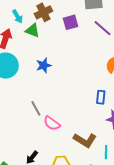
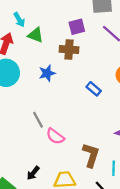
brown cross: (43, 12) -> (69, 49), moved, turned 30
blue rectangle: (101, 97) -> (94, 89), moved, turned -56
brown L-shape: (85, 140) -> (91, 155), turned -105

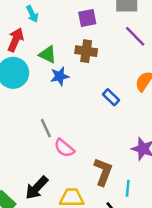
purple square: (77, 27) -> (87, 18), moved
green triangle: (35, 35) -> (48, 54), moved
black arrow: (33, 173) -> (37, 188), size x1.5

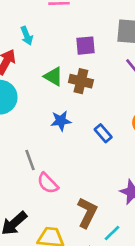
green triangle: (48, 54) -> (53, 76), moved
blue star: (60, 76) -> (61, 121), moved
cyan line: (128, 188) -> (112, 233), turned 35

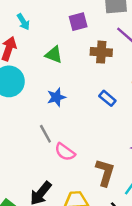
brown cross: (81, 81) -> (101, 52), moved
blue star: (61, 121) -> (56, 97), moved

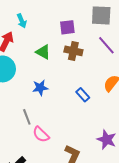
brown cross: (101, 52) -> (73, 51), moved

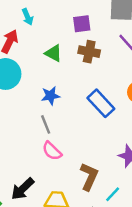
blue rectangle: (83, 95) -> (101, 103), size x1.6
gray line: (27, 117) -> (46, 124), moved

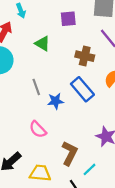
brown cross: (89, 52) -> (85, 56), moved
blue star: (50, 96) -> (56, 101), moved
gray line: (46, 124) -> (36, 87), moved

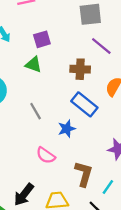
purple square: (68, 19) -> (42, 39), moved
blue star: (56, 101) -> (67, 129), moved

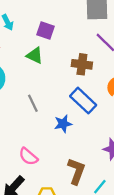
purple square: (42, 39) -> (46, 31), turned 30
pink semicircle: (46, 155) -> (28, 157), moved

